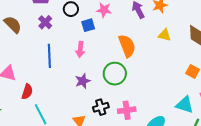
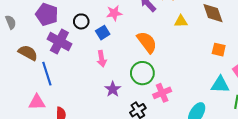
purple cross: (45, 22) -> (59, 42), size x1.6
blue line: (49, 56) -> (47, 74), moved
pink cross: (127, 110) -> (162, 93), moved

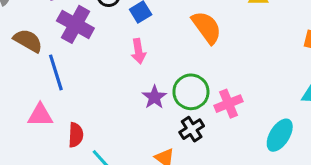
green circle: (142, 73) -> (191, 92), moved

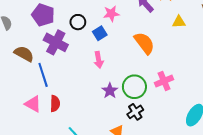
pink cross: (228, 104) -> (164, 81), moved
pink triangle: (40, 115) -> (33, 104), turned 30
red semicircle: (76, 135) -> (55, 104), moved

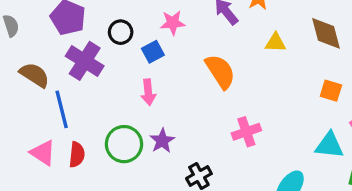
green circle: (134, 87) -> (124, 144), moved

